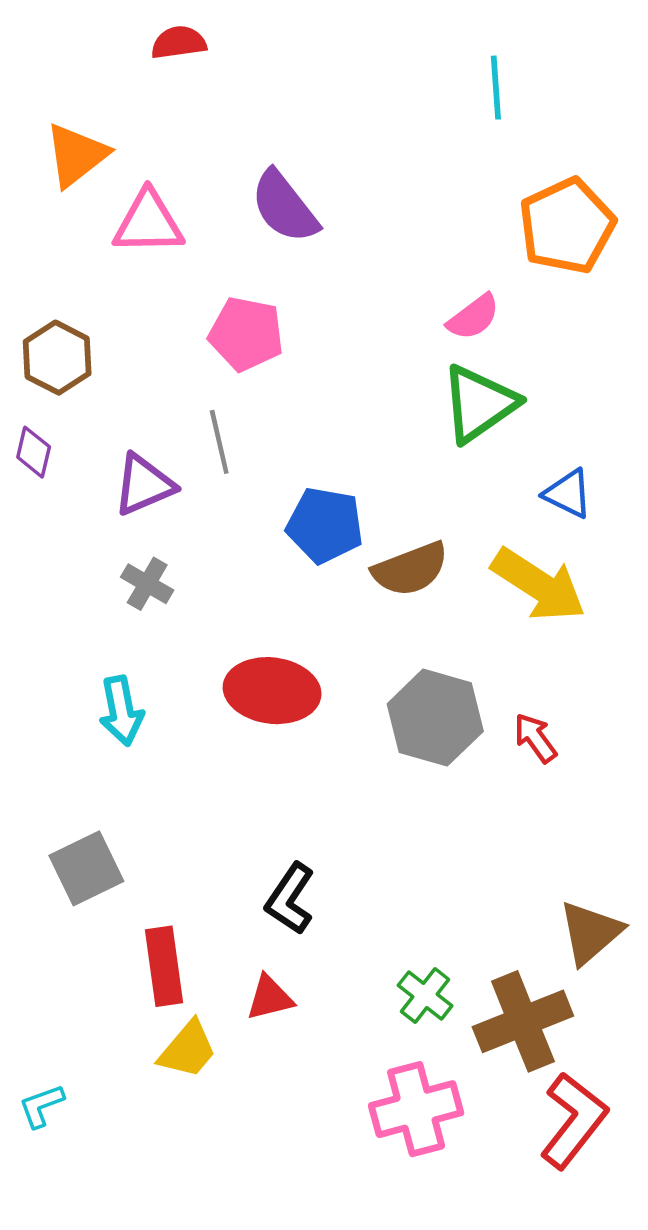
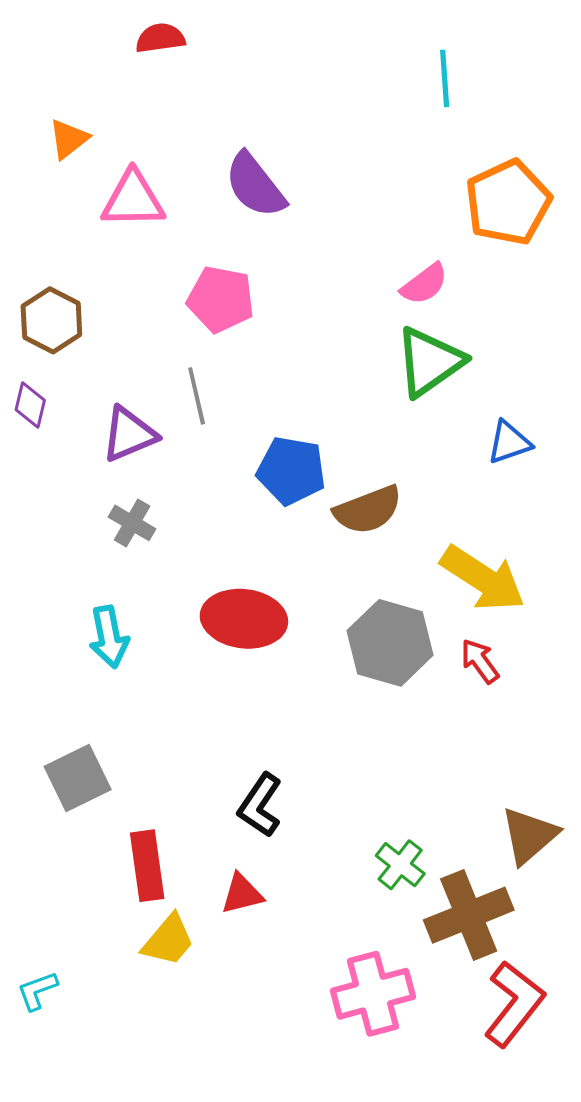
orange triangle: (76, 155) -> (69, 139), size x0.7
blue triangle: (568, 494) -> (509, 442), turned -45
yellow arrow: (539, 585) -> (483, 578), moved
green cross: (425, 995) -> (400, 865), moved

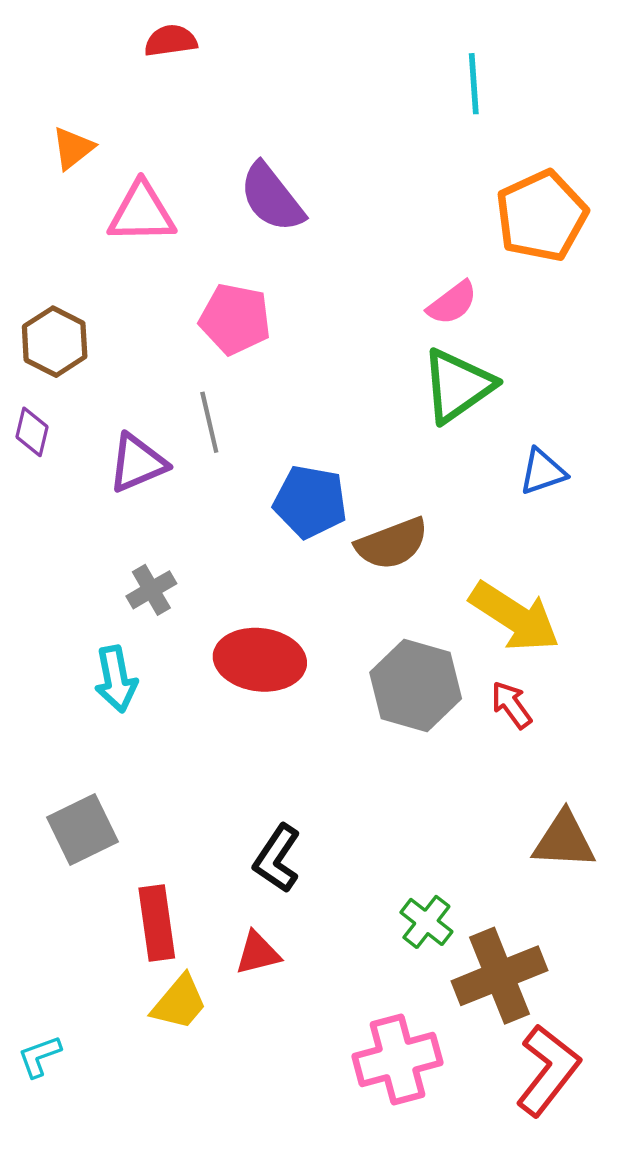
gray cross: (132, 523) -> (151, 590), moved, turned 30
brown triangle: (529, 835) -> (564, 840), moved, turned 44

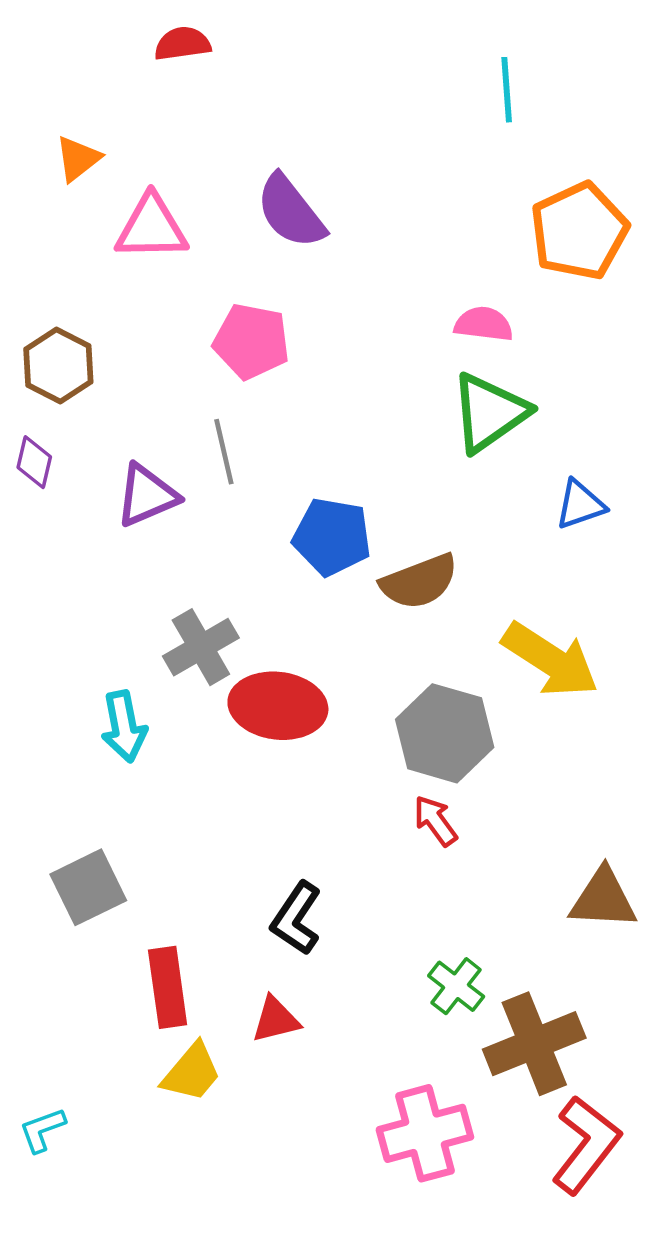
pink semicircle: (452, 303) -> (484, 324), turned -136
gray cross: (151, 590) -> (201, 647), moved, size x1.4
red arrow: (511, 705) -> (435, 821), moved

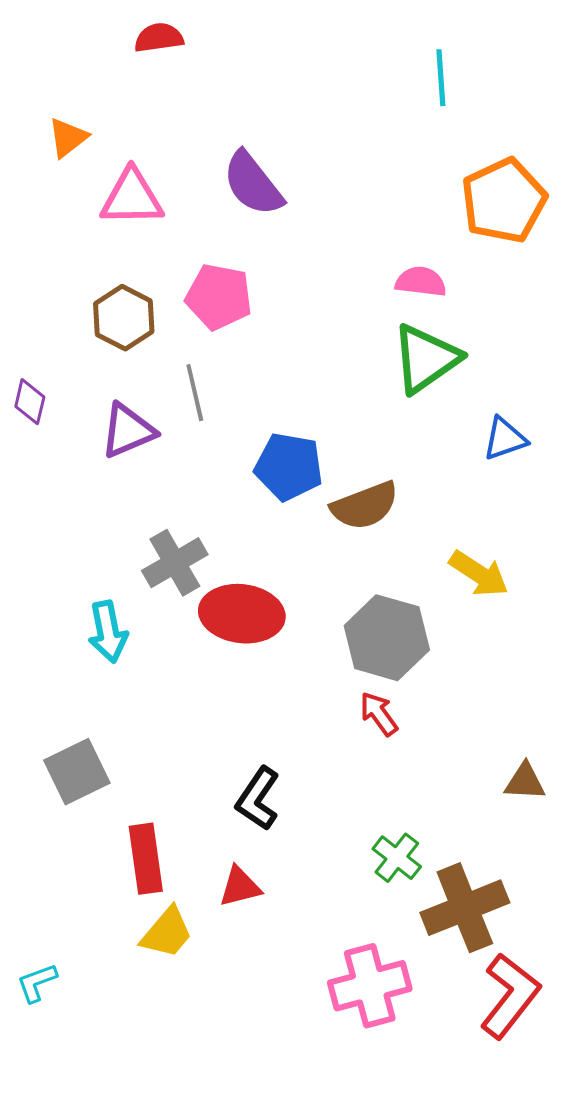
brown hexagon: (58, 366) -> (124, 318), moved
yellow arrow: (550, 660) -> (479, 574), size x0.7
brown triangle: (603, 899) -> (525, 782), size x0.7

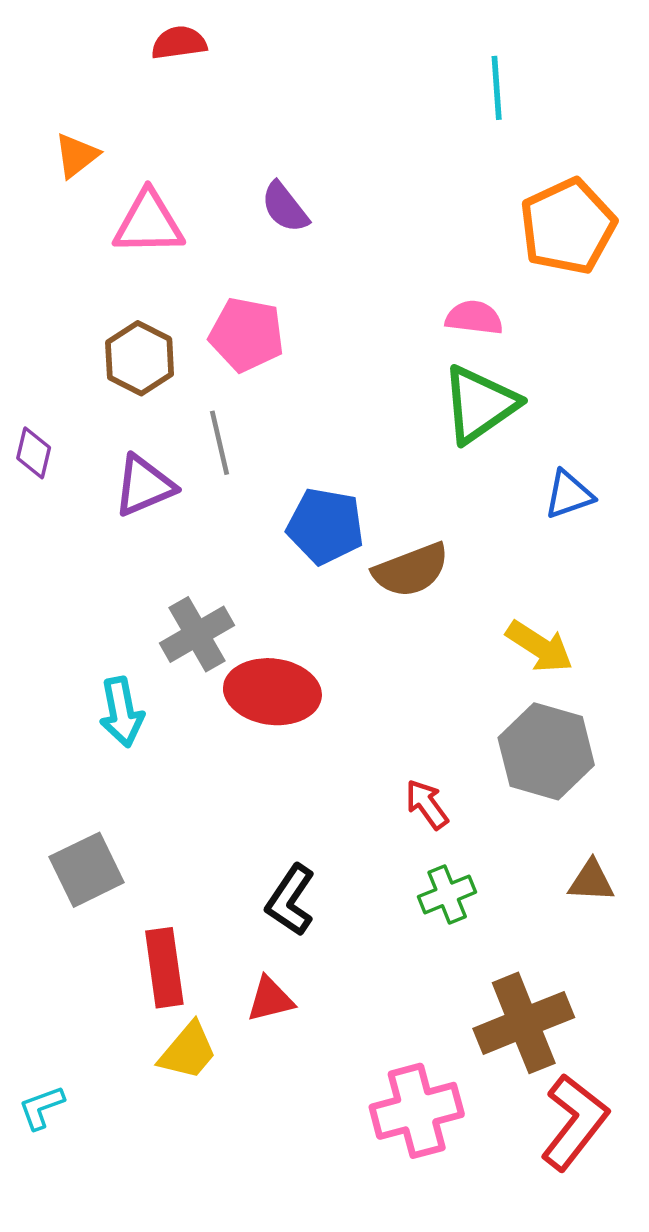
purple semicircle: (253, 184) -> (285, 207), size x0.7
gray hexagon: (387, 638) -> (546, 751), moved
green cross: (397, 858) -> (447, 894), moved, turned 30

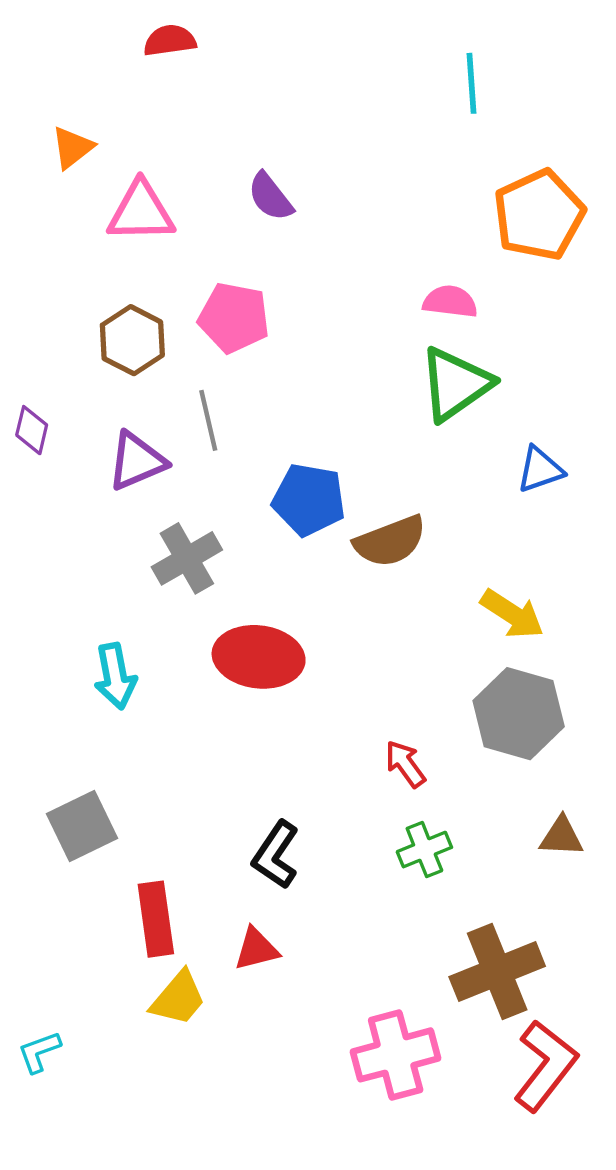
gray cross: (197, 634) -> (187, 558), moved

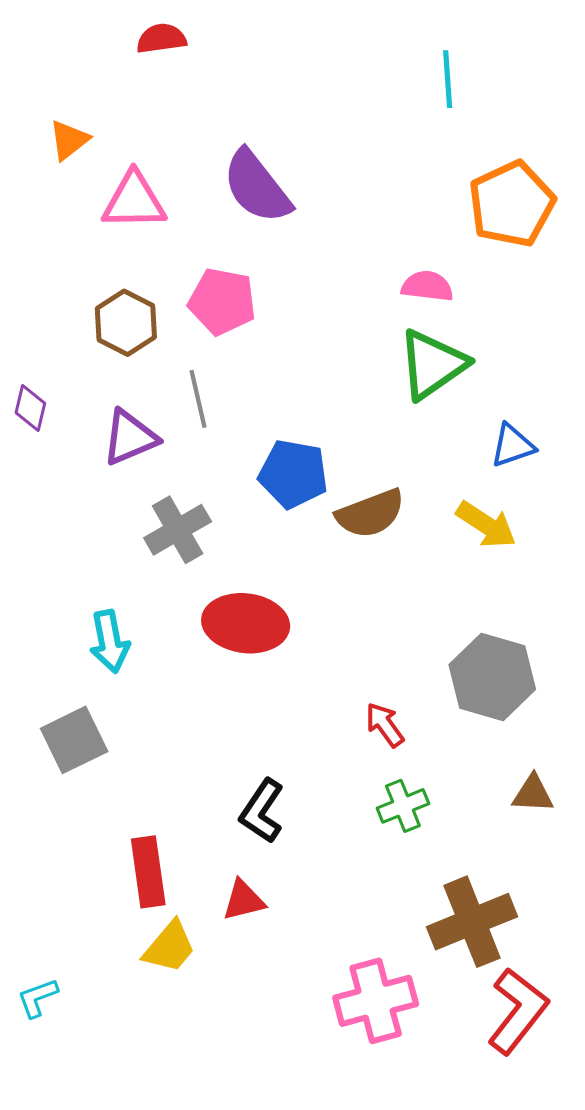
purple semicircle: (270, 197) -> (257, 187), size x1.6
yellow arrow: (512, 614) -> (486, 525), moved
gray square: (82, 826) -> (74, 740), moved

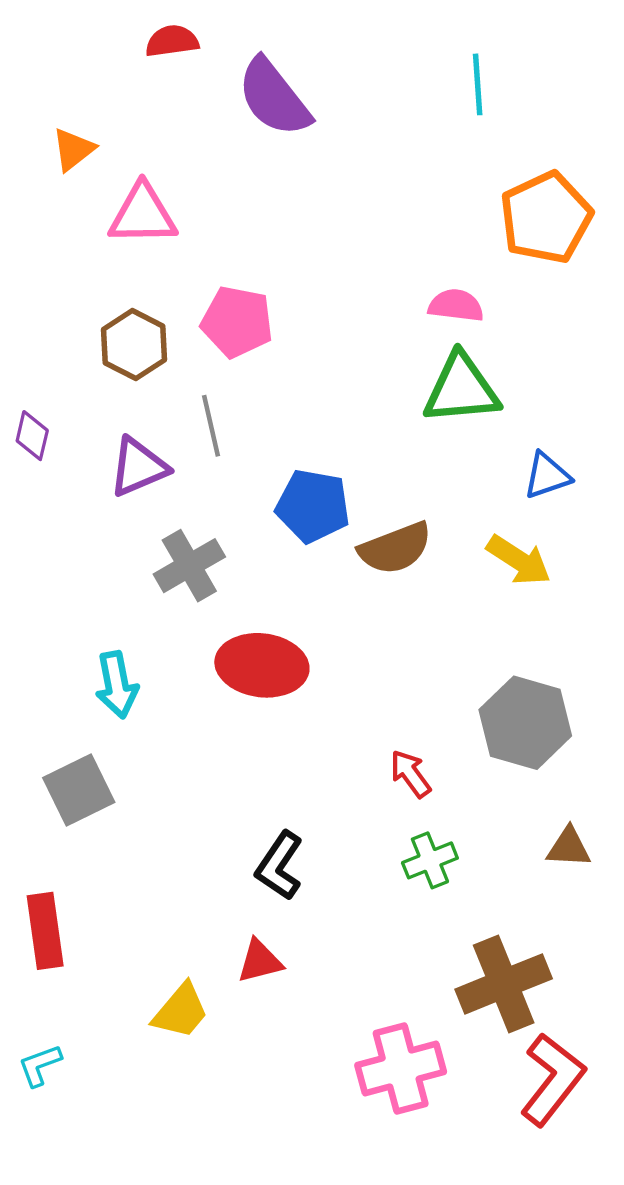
purple semicircle: (257, 187) -> (274, 97), moved
green triangle: (432, 364) -> (461, 389), turned 30
red rectangle: (148, 872) -> (45, 931), moved

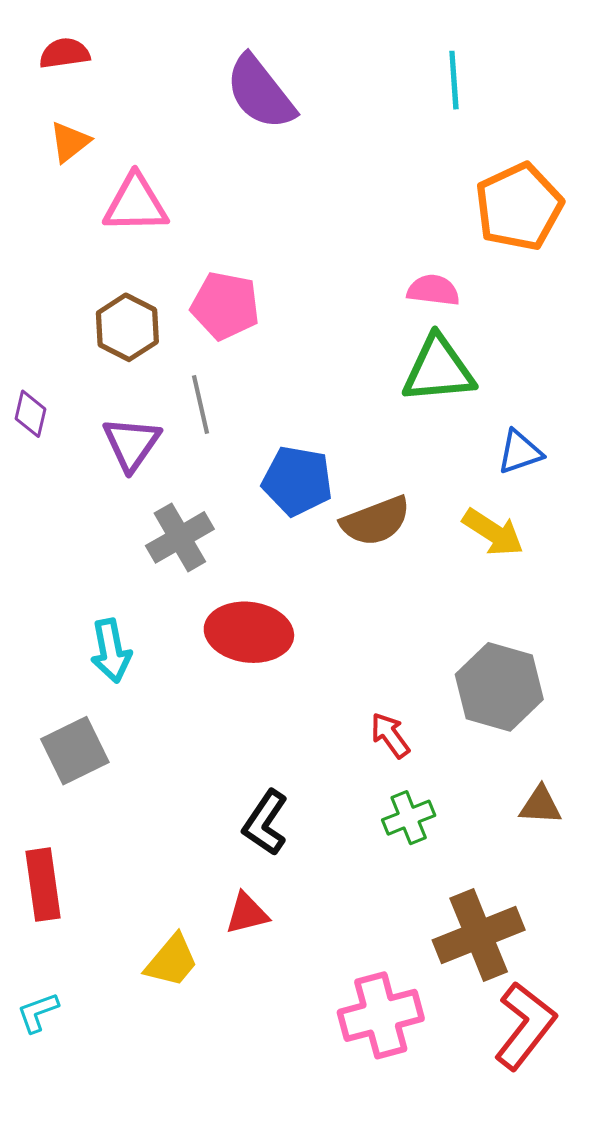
red semicircle: (172, 41) -> (65, 53), moved
purple triangle: (138, 467) -> (131, 444), turned -32

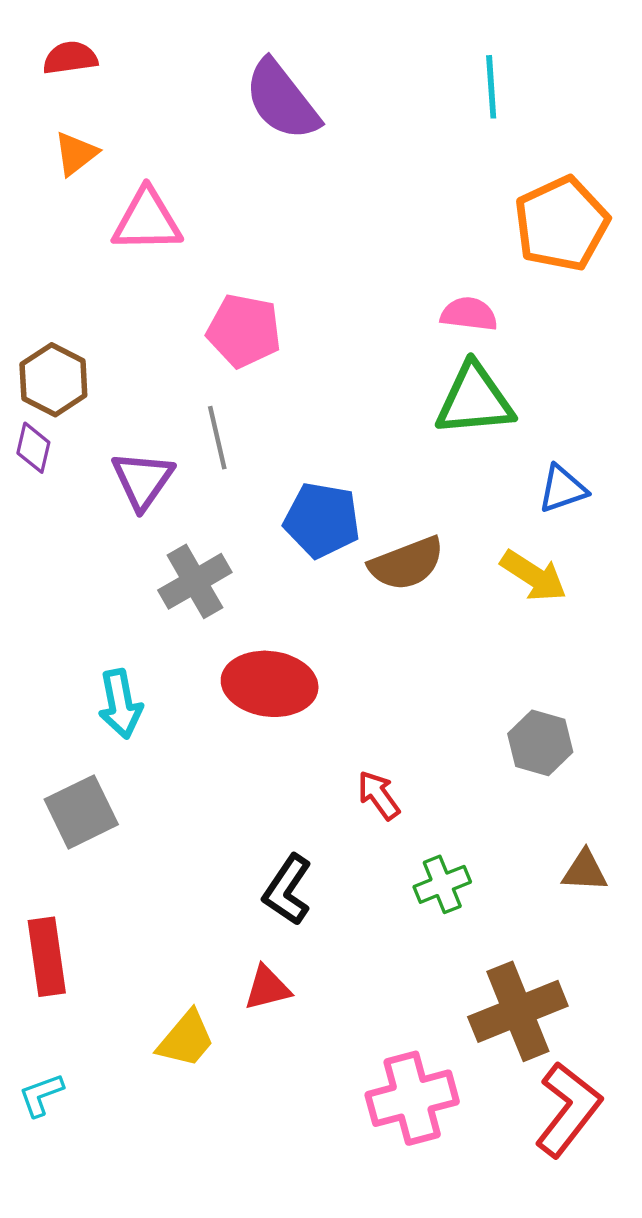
brown hexagon: (127, 327) -> (53, 380), moved
gray hexagon: (499, 687) -> (540, 743), size x0.7
red arrow: (390, 735) -> (379, 795), moved

